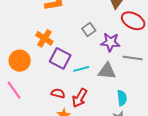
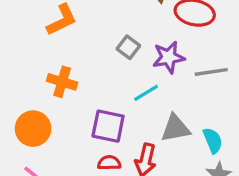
purple square: (60, 58) -> (108, 126), moved
cyan line: (81, 69) -> (146, 93), moved
gray triangle: (107, 71) -> (175, 128), moved

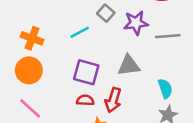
orange cross: (62, 82) -> (32, 38), moved
cyan line: (146, 93) -> (80, 32), moved
gray triangle: (175, 128) -> (129, 65), moved

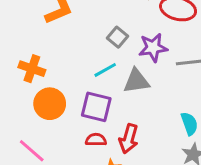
cyan line: (80, 32) -> (105, 70), moved
gray triangle: (129, 65) -> (136, 81), moved
orange circle: (29, 70) -> (50, 104), moved

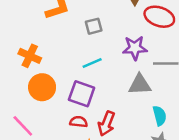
gray square: (117, 37) -> (94, 26), moved, turned 30
gray triangle: (136, 81) -> (140, 85), moved

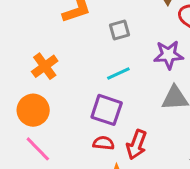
orange cross: (30, 56) -> (45, 66), turned 30
orange circle: (42, 87) -> (33, 110), moved

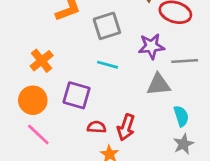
gray square: (120, 30) -> (107, 26), size x1.5
cyan line: (118, 73) -> (107, 65), turned 42
purple square: (107, 110) -> (77, 95), moved

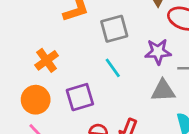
cyan line: (107, 65) -> (113, 68), turned 36
purple square: (77, 95) -> (80, 97), turned -36

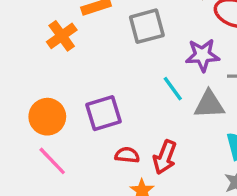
orange cross: (47, 60) -> (62, 36), moved
cyan line: (113, 68) -> (173, 89), moved

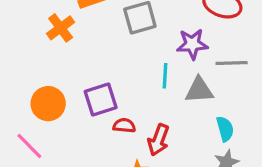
cyan line: (173, 89) -> (165, 76), turned 40
red semicircle: (127, 155) -> (124, 126), moved
pink line: (52, 161) -> (29, 146), moved

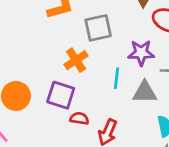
orange cross: (61, 28) -> (76, 60), moved
purple square: (101, 100) -> (61, 95), turned 32

